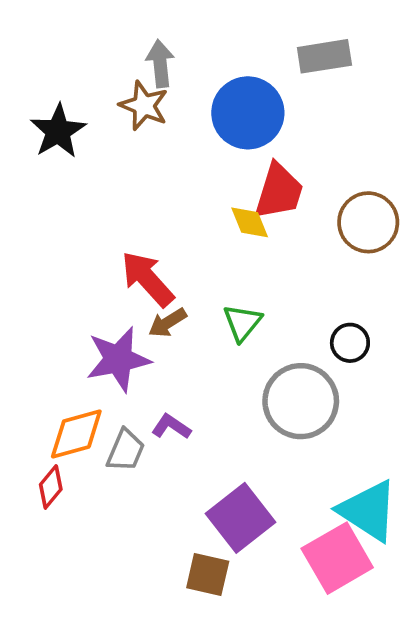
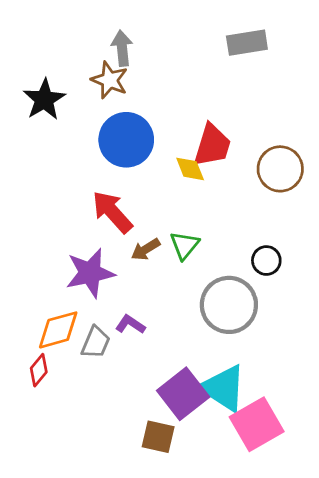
blue circle: (248, 113) -> (126, 140), moved
brown arrow: (168, 323) -> (146, 249), moved
cyan triangle: (368, 511) -> (223, 388), moved

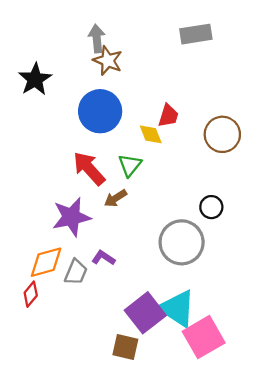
brown star: (110, 80) -> (108, 61), moved
red trapezoid: (212, 145) -> (168, 116), size x0.7
green triangle: (184, 245) -> (130, 165), moved

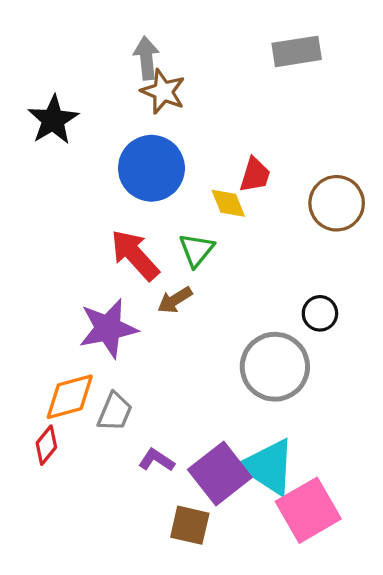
purple L-shape: (103, 258) -> (156, 460), moved

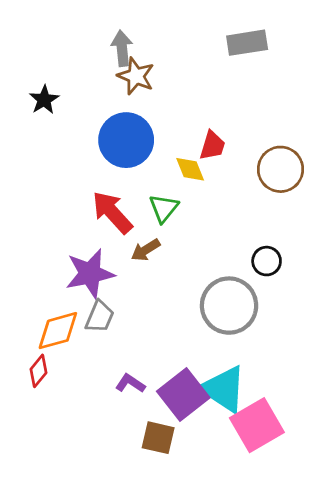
black star: (53, 120) -> (44, 100), size x0.7
gray trapezoid: (115, 412) -> (100, 317), moved

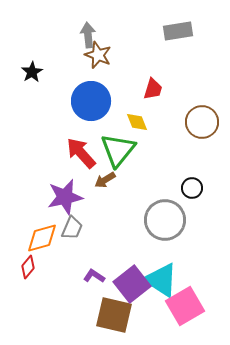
red trapezoid: (212, 146) -> (153, 89), moved
green triangle: (164, 208) -> (118, 150), size x1.6
brown square: (158, 438) -> (114, 315), size x1.5

